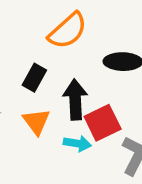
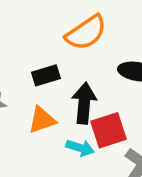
black rectangle: (34, 78) -> (46, 75), turned 36
orange triangle: (36, 122) -> (42, 120), turned 40

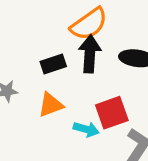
black arrow: (84, 103) -> (90, 54), moved

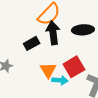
orange triangle: (51, 105) -> (48, 70), moved, turned -30

